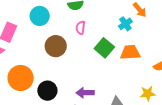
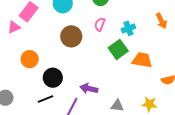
cyan cross: (125, 24) -> (128, 28), moved
orange circle: (21, 78) -> (30, 59), size x0.7

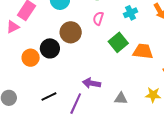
cyan cross: (128, 28) -> (130, 13), moved
black circle: (53, 78) -> (50, 48), moved

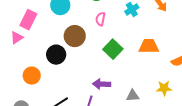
green square: (118, 42) -> (113, 49), moved
orange circle: (31, 58) -> (32, 76), moved

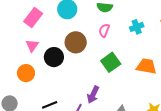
pink triangle: (17, 38) -> (32, 46), moved, turned -32
purple arrow: (102, 84) -> (93, 95), turned -78

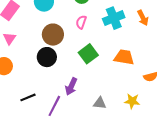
cyan cross: (137, 27) -> (114, 18), size x1.5
black circle: (54, 57) -> (47, 57), moved

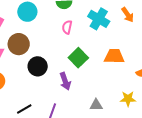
cyan cross: (114, 18) -> (99, 19), turned -30
brown circle: (53, 35) -> (19, 44), moved
purple arrow: (71, 86) -> (65, 81), moved, turned -36

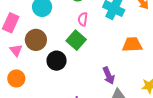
green square: (78, 58) -> (76, 40), moved
purple arrow: (65, 81) -> (109, 76), moved

